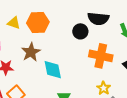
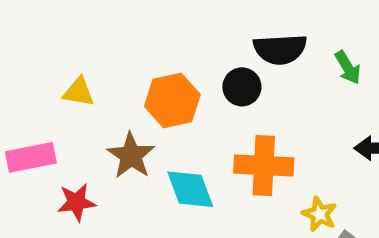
orange hexagon: (38, 23) -> (172, 101), moved
orange cross: (101, 56) -> (264, 166), moved

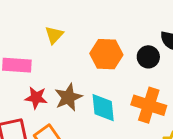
yellow triangle: (79, 92) -> (54, 35), turned 48
brown star: (131, 156) -> (68, 97), moved

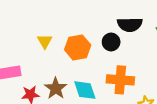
yellow triangle: (54, 35) -> (45, 41), moved

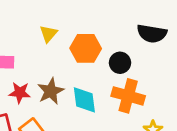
black circle: (111, 42) -> (120, 63), moved

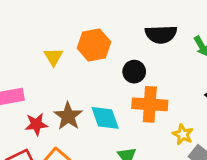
orange hexagon: (86, 48) -> (94, 45), moved

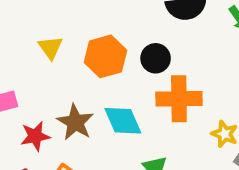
orange hexagon: (94, 45) -> (105, 56), moved

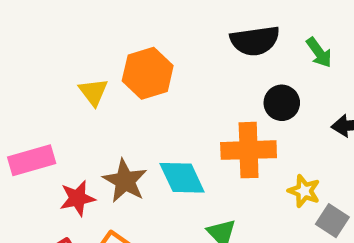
orange hexagon: (105, 56) -> (148, 73), moved
black circle: (156, 58) -> (282, 103), moved

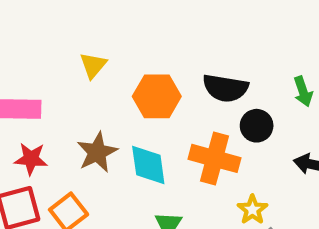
black semicircle: (255, 41) -> (225, 88), moved
orange hexagon: (148, 73) -> (157, 96), moved
red star: (77, 198) -> (31, 159), moved

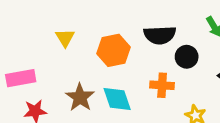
orange cross: (215, 158) -> (162, 85), size x0.7

